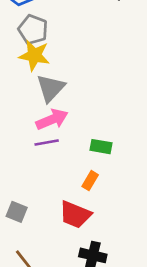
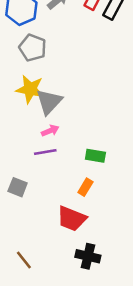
yellow star: (34, 55) -> (30, 89), moved
pink arrow: (52, 119) -> (50, 131), size x0.6
gray square: (17, 212) -> (18, 187), moved

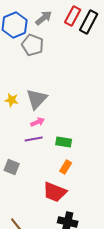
gray pentagon: (33, 48) -> (33, 45), moved
yellow star: (30, 89) -> (12, 100), moved, size x0.6
green rectangle: (95, 156) -> (64, 142), moved

